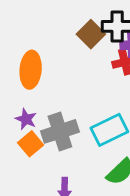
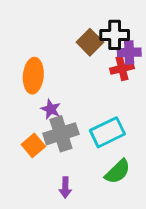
purple star: (26, 119) -> (51, 109), moved

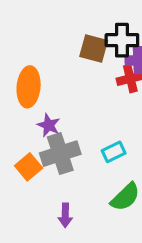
brown square: (90, 42) -> (94, 48), turned -30
cyan rectangle: (107, 132) -> (114, 152), size x0.6

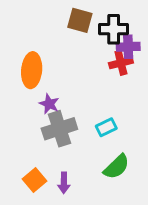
brown square: (94, 48) -> (80, 20), moved
orange square: (29, 167) -> (35, 180), moved

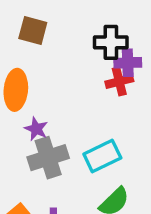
brown square: (80, 20) -> (33, 31), moved
cyan rectangle: (106, 127) -> (102, 156), size x1.5

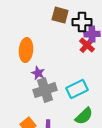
brown square: (33, 31) -> (60, 15), moved
red cross: (119, 81) -> (87, 45), turned -35

